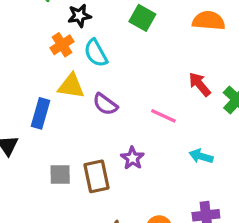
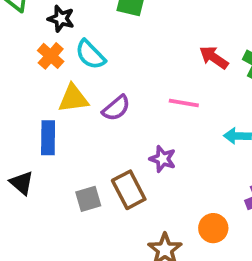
black star: (79, 16) -> (61, 19), turned -30
purple semicircle: (105, 104) -> (116, 108), turned -60

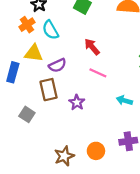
red arrow: (214, 57) -> (92, 47), moved
brown rectangle: (129, 190) -> (49, 90), moved
gray square: (88, 199) -> (27, 114), turned 35

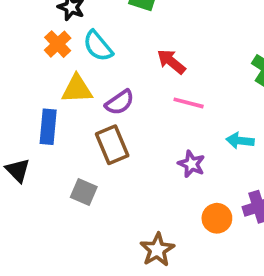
purple star: (77, 102) -> (191, 164), moved
orange circle: (96, 151) -> (217, 218), moved

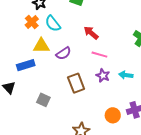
blue rectangle: (48, 127) -> (26, 65), turned 66
brown rectangle: (112, 145) -> (76, 83), moved
purple star: (191, 164) -> (103, 76), moved

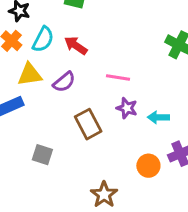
cyan semicircle: (53, 24) -> (43, 39), turned -108
red arrow: (91, 33) -> (76, 45), moved
cyan arrow: (126, 75) -> (158, 117), moved

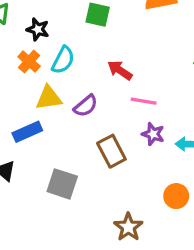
red arrow: (76, 45) -> (120, 70), moved
gray square: (42, 155) -> (62, 184), size x1.4

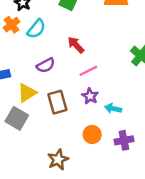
yellow triangle: (49, 98) -> (27, 93), moved, turned -36
pink line: (144, 101) -> (88, 71), turned -48
orange circle: (176, 196) -> (92, 134), moved

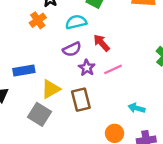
cyan semicircle: (36, 29) -> (76, 22), moved, turned -144
purple semicircle: (46, 65) -> (72, 49), moved
purple star: (90, 96) -> (87, 68), moved

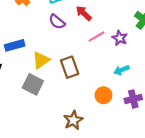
purple semicircle: (72, 49) -> (57, 22), turned 70
purple star: (87, 68) -> (120, 38), moved
cyan arrow: (137, 108) -> (121, 70), turned -32

